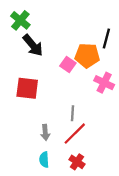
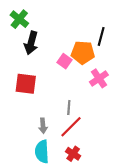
black arrow: (33, 45) -> (31, 43), turned 55
pink cross: (104, 83) -> (99, 78), turned 30
cyan semicircle: (44, 160) -> (42, 152), size x1.5

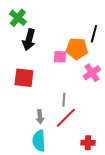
pink square: (64, 61) -> (60, 57), turned -32
red cross: (73, 154) -> (88, 143), moved, turned -32

